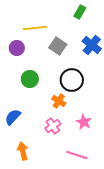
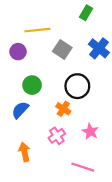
blue semicircle: (13, 117) -> (20, 110), moved
orange arrow: (23, 151) -> (24, 152), moved

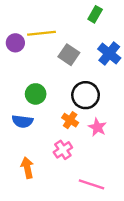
purple circle: (18, 52) -> (15, 43), moved
blue semicircle: (20, 110) -> (22, 121), turned -126
pink star: (90, 131) -> (97, 127), moved

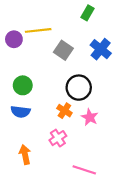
green circle: (36, 94) -> (23, 85), moved

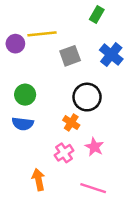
gray square: (63, 50) -> (70, 56), turned 36
pink star: (90, 117) -> (94, 147), moved
orange arrow: (25, 155) -> (38, 180), moved

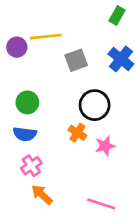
green rectangle: (97, 15) -> (117, 15), moved
pink star: (94, 147) -> (105, 146), moved, turned 30
pink cross: (64, 153) -> (31, 166), moved
orange arrow: (38, 180) -> (42, 195), turned -35

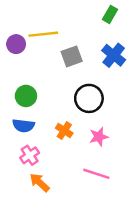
orange cross: (77, 133) -> (64, 131), moved
pink line: (101, 204) -> (96, 174), moved

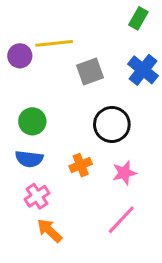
orange cross: (64, 131) -> (81, 165), turned 35
pink line: (96, 174) -> (121, 220), turned -65

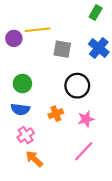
gray square: (90, 71) -> (62, 49), turned 30

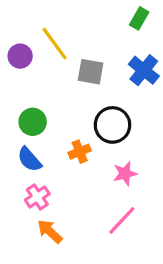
yellow line: (37, 30) -> (55, 44), turned 60
blue semicircle: (20, 109) -> (29, 159), turned 42
orange cross: (56, 114) -> (80, 152), moved

